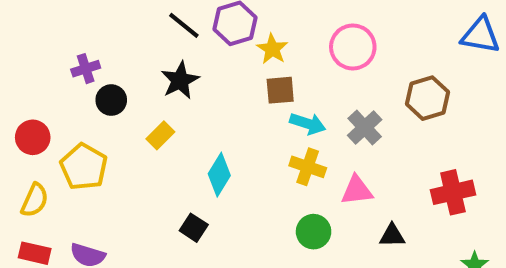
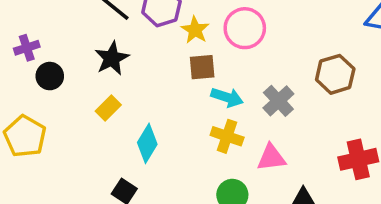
pink circle: (353, 47) -> (245, 28), moved
yellow rectangle: (160, 135) -> (108, 108), moved

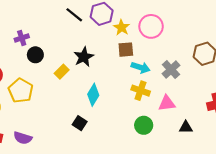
black star: (112, 58) -> (84, 57), moved
yellow rectangle: (108, 108) -> (62, 72), moved

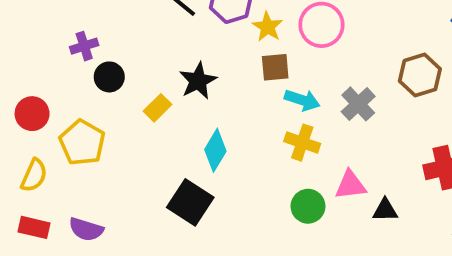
pink triangle: (167, 103) -> (350, 185), moved
black square: (80, 123) -> (190, 202), size x1.6

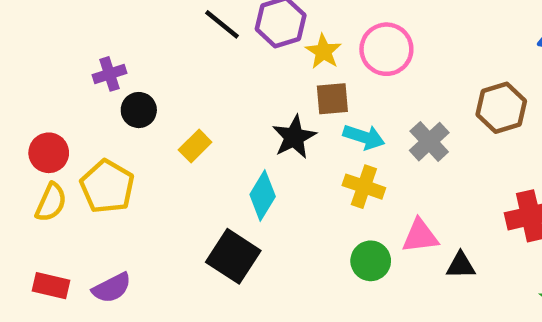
black star: (198, 81) -> (294, 137), moved
yellow semicircle: (34, 175) -> (51, 202), moved
purple semicircle: (86, 229) -> (112, 288), turned -44

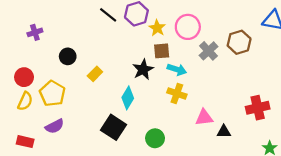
purple cross: (109, 74) -> (35, 32), moved
brown hexagon: (501, 108) -> (239, 42), moved
gray cross: (429, 142) -> (209, 51), moved
green circle: (371, 261) -> (155, 138), moved
purple semicircle: (112, 288) -> (55, 126), moved

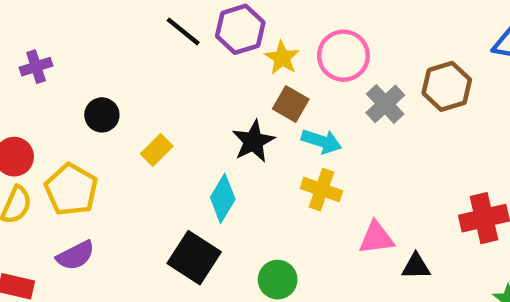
brown square: (162, 51) -> (291, 104), turned 35

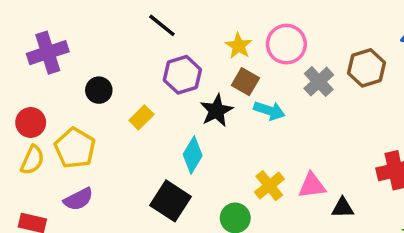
purple hexagon: (240, 29) -> (182, 75), moved
purple cross: (36, 67) -> (48, 53), size x1.6
yellow cross: (322, 190) -> (269, 186), moved, turned 32

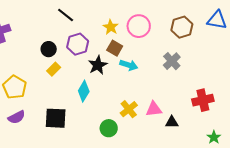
brown hexagon: (366, 68) -> (182, 27), moved
gray cross: (319, 82) -> (172, 61), moved
black circle: (99, 90) -> (49, 49), moved
black square: (170, 201) -> (56, 118), moved, turned -30

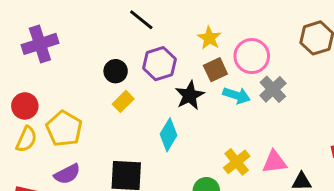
pink circle: (139, 26) -> (252, 56), moved
brown square: (115, 48) -> (215, 70), turned 35
gray cross: (172, 61) -> (273, 89), moved

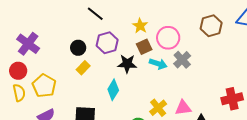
purple cross: (40, 44) -> (28, 44), moved, turned -35
black star: (190, 95) -> (127, 64), turned 30
yellow semicircle: (26, 139) -> (19, 93), turned -36

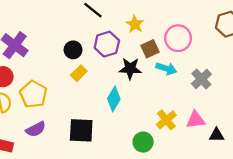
yellow star: (140, 26) -> (135, 24), moved
gray cross: (182, 60) -> (201, 79), moved

